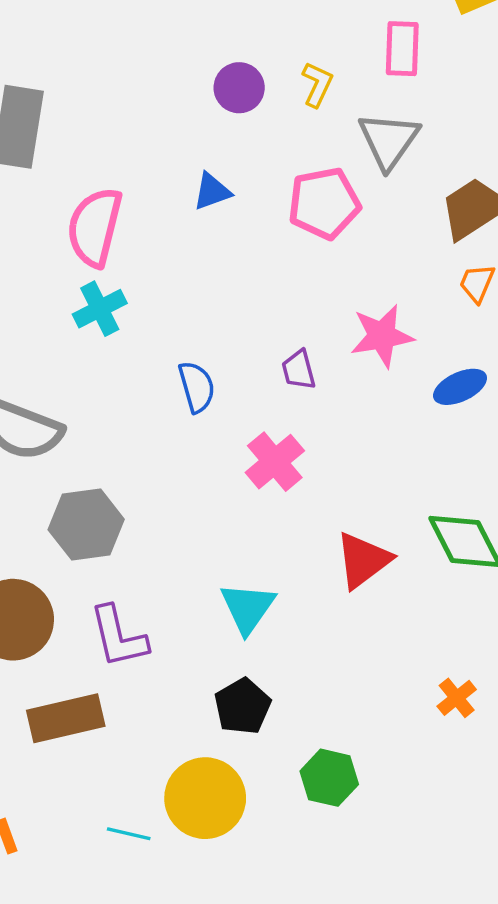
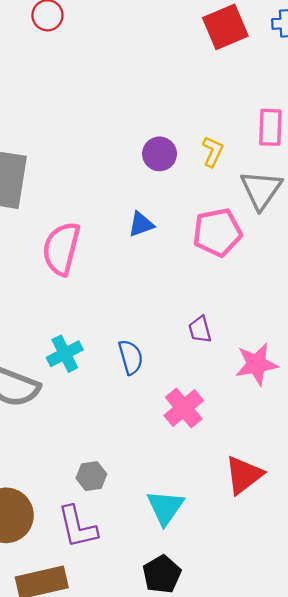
cyan cross: (100, 309) -> (65, 354), moved
pink star: (382, 336) -> (257, 364), moved
purple trapezoid: (299, 370) -> (200, 329), moved
gray hexagon: (86, 525) -> (91, 476), moved, size x0.6

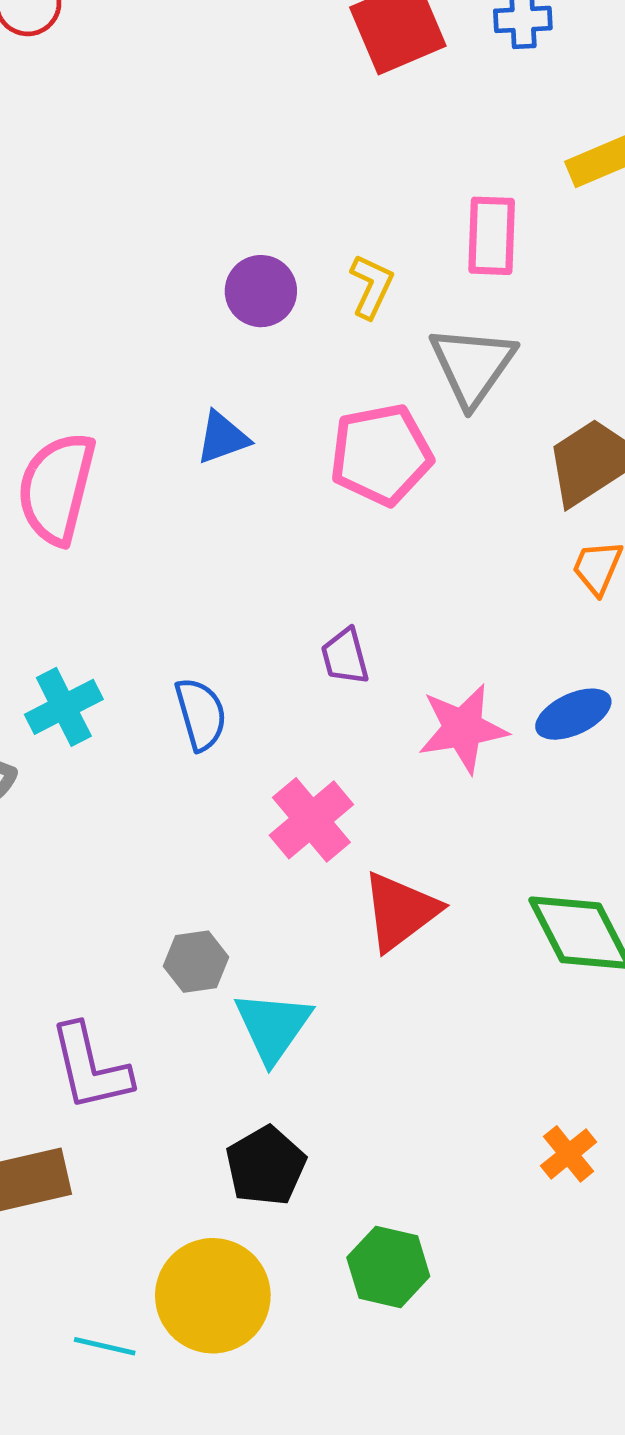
red triangle: (244, 475) -> (400, 911), moved
gray hexagon: (91, 476) -> (196, 962), moved

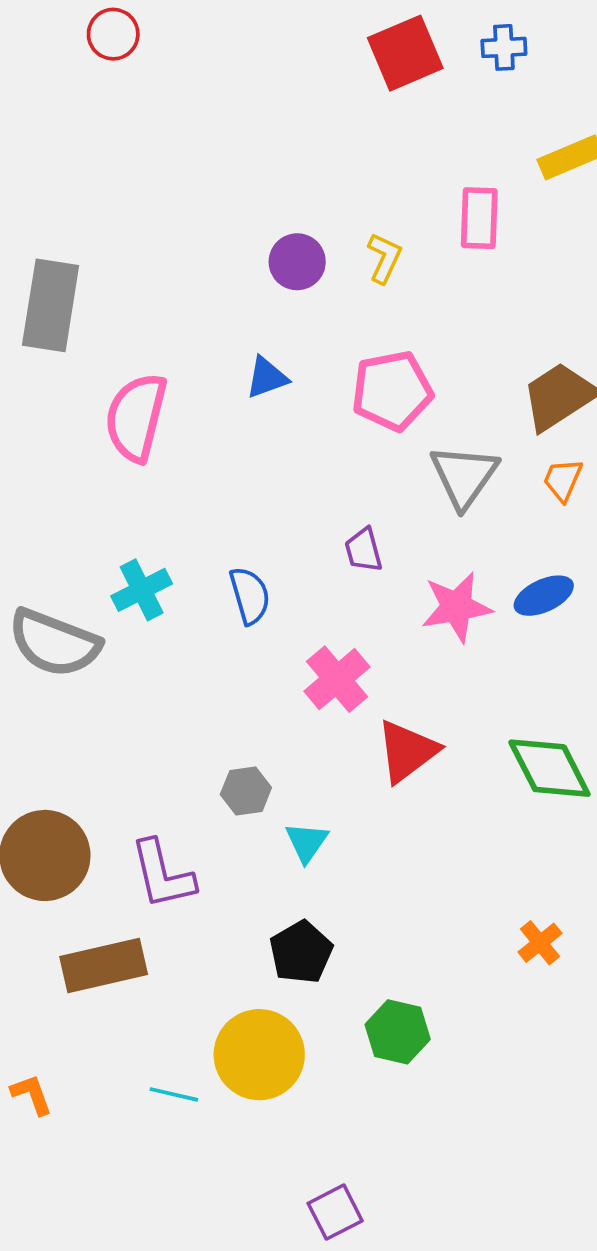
gray triangle: (472, 366) -> (464, 476), moved
cyan triangle: (273, 1027) -> (307, 842), size x0.7

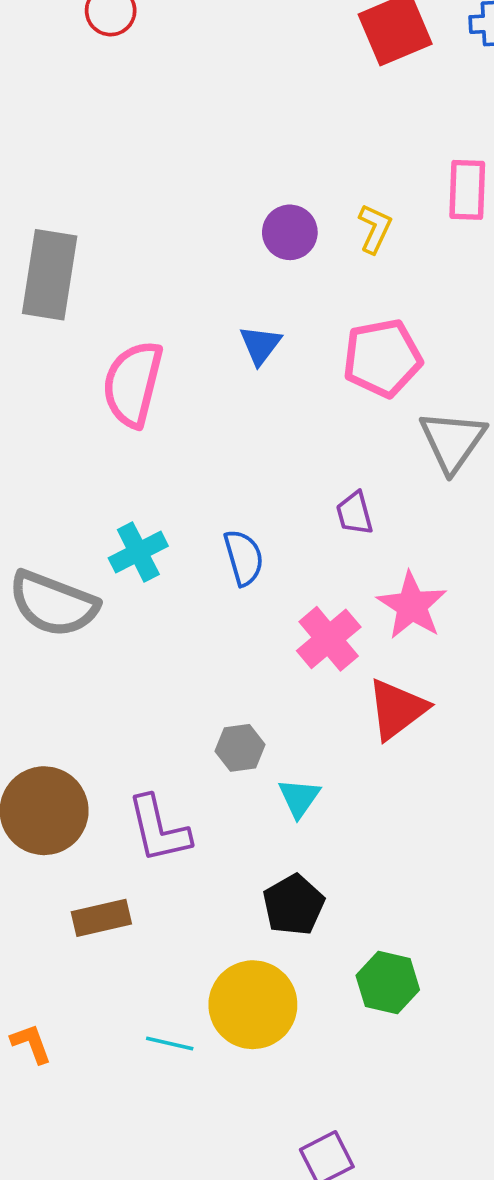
blue triangle: (267, 377) -> (260, 345), turned -33
pink star: (456, 607) -> (412, 606), moved, turned -30
brown rectangle: (104, 965) -> (101, 918), size x0.7

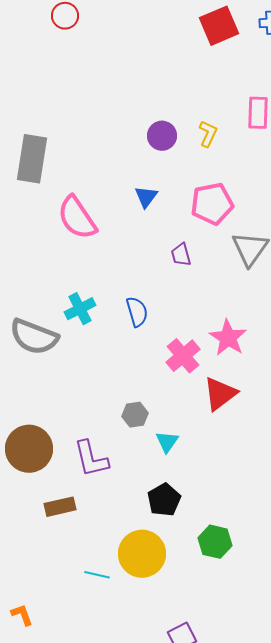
pink semicircle: (133, 384) -> (77, 218), turned -48
purple trapezoid: (355, 513) -> (181, 255), moved
orange L-shape: (31, 1044) -> (22, 615), moved

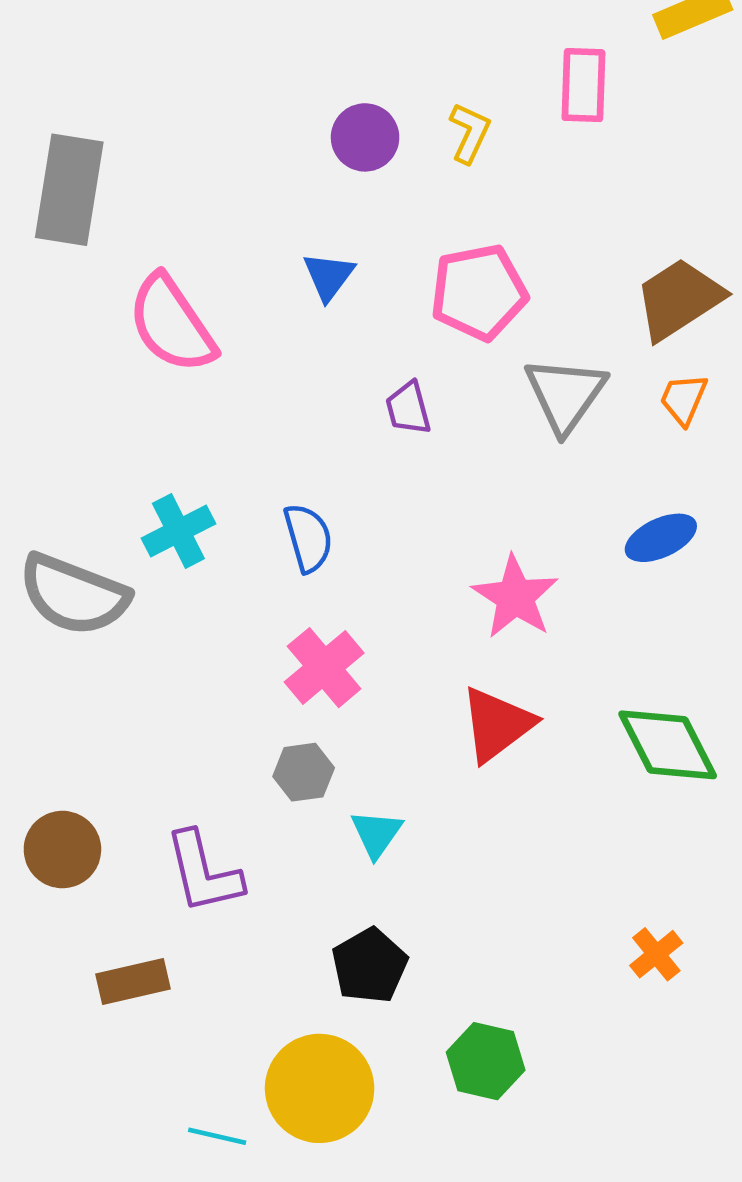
pink cross: (183, 356) -> (324, 668), moved
brown circle: (29, 449) -> (62, 850), size x0.7

